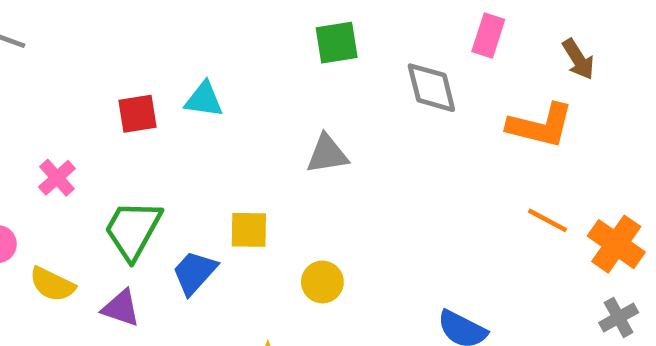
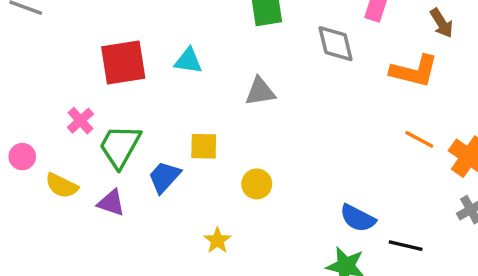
cyan triangle: (204, 100) -> (188, 61), moved
red square: (138, 114) -> (123, 62), size x1.6
pink cross: (57, 178) -> (80, 121), moved

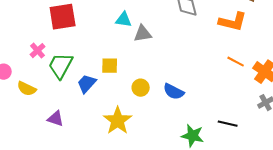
cyan triangle: (188, 61) -> (124, 20), moved
purple triangle: (111, 203) -> (56, 119), moved
blue semicircle: (358, 218) -> (174, 92), moved
yellow star: (217, 240) -> (118, 121), size x1.8

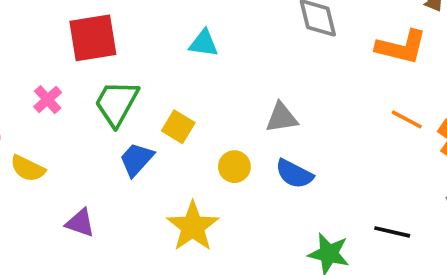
gray triangle: (143, 34) -> (282, 118), moved
green trapezoid: (61, 66) -> (117, 103), moved
yellow square: (110, 66) -> (178, 127), turned 30

